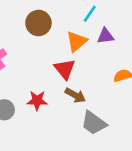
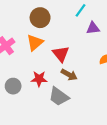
orange triangle: (77, 41) -> (35, 43), moved
gray trapezoid: (94, 123) -> (59, 96), moved

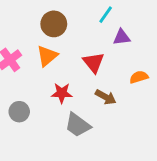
red triangle: (61, 54) -> (94, 62), moved
brown arrow: (69, 75) -> (106, 97), moved
red star: (39, 79) -> (62, 93), moved

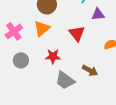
brown arrow: (106, 97) -> (90, 70), moved
gray circle: (19, 112) -> (21, 60), moved

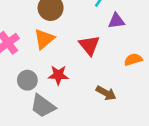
gray circle: (21, 60) -> (27, 80), moved
gray trapezoid: (65, 80) -> (43, 106), moved

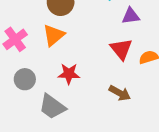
red triangle: (89, 45) -> (121, 49), moved
gray circle: (27, 80) -> (25, 79), moved

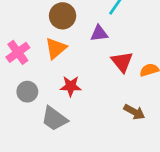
purple triangle: (131, 16) -> (99, 33), moved
brown arrow: (120, 93) -> (134, 112), moved

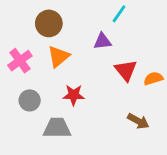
brown circle: (63, 16) -> (49, 23), moved
gray trapezoid: (54, 119) -> (57, 128), turned 144

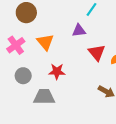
brown circle: (49, 23) -> (26, 13), moved
orange triangle: (58, 56) -> (45, 42), turned -30

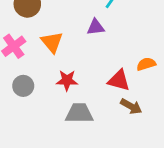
red triangle: (97, 53) -> (119, 80), moved, turned -36
gray trapezoid: (44, 97) -> (79, 113), moved

